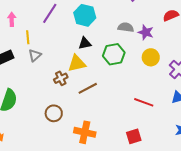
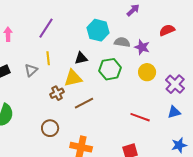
cyan hexagon: (85, 15) -> (98, 30), moved
yellow line: (28, 37) -> (48, 58), moved

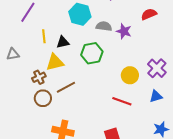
yellow line: (48, 58) -> (44, 36), moved
gray triangle: (31, 70) -> (13, 54), turned 32
yellow circle: (147, 72) -> (130, 75), moved
brown circle: (50, 128) -> (43, 98), moved

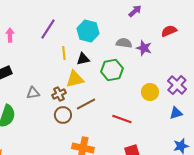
cyan hexagon: (80, 14) -> (88, 31), moved
gray triangle: (13, 54) -> (33, 93), moved
red line: (122, 101) -> (122, 119), moved

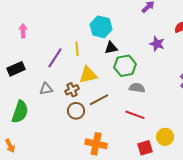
purple line: (48, 29) -> (55, 58), moved
gray semicircle: (124, 43) -> (137, 88), moved
black triangle: (83, 59) -> (111, 48), moved
yellow circle: (150, 92) -> (165, 137), moved

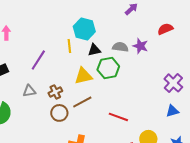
yellow line: (77, 49) -> (69, 46), moved
yellow triangle: (88, 75) -> (83, 76), moved
gray semicircle: (137, 88) -> (120, 47), moved

